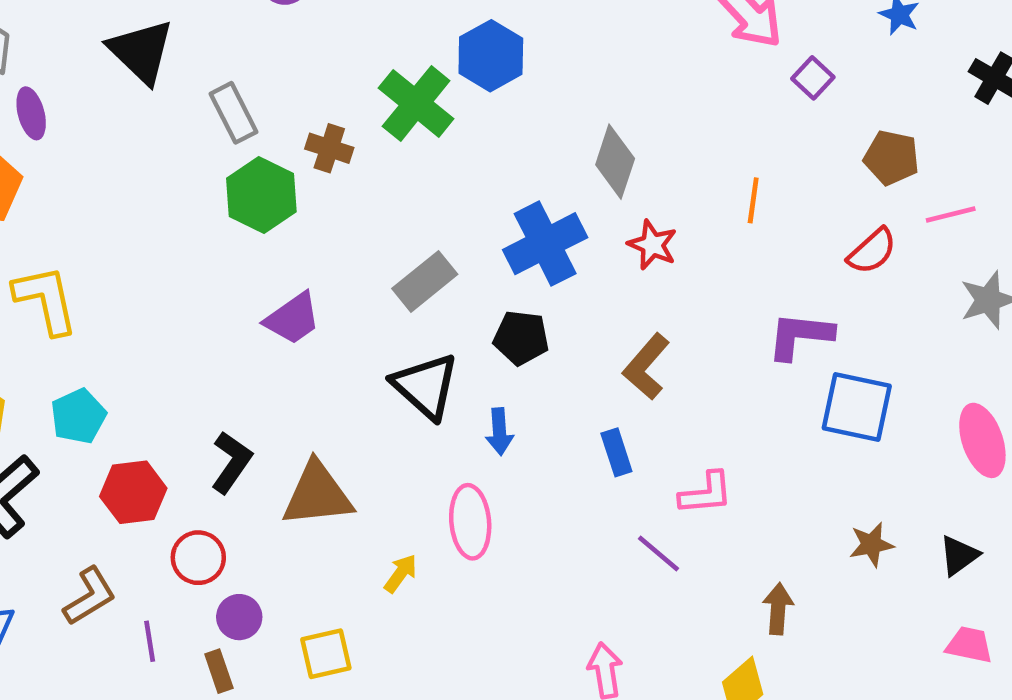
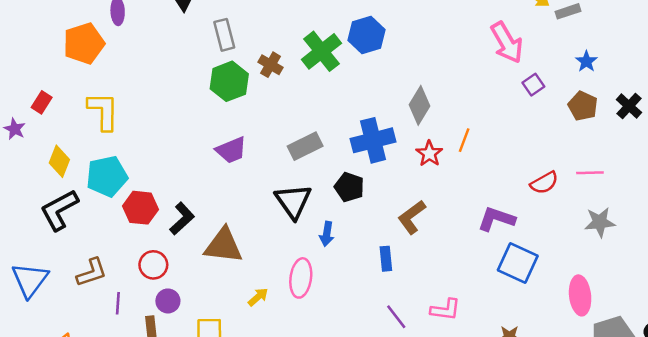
brown pentagon: (891, 158) -> (583, 106), moved
orange line: (753, 200) -> (464, 140), moved
cyan pentagon: (78, 416) -> (107, 176), size x1.4
red hexagon: (133, 492) -> (140, 208), moved
pink L-shape: (706, 493) -> (445, 310), moved

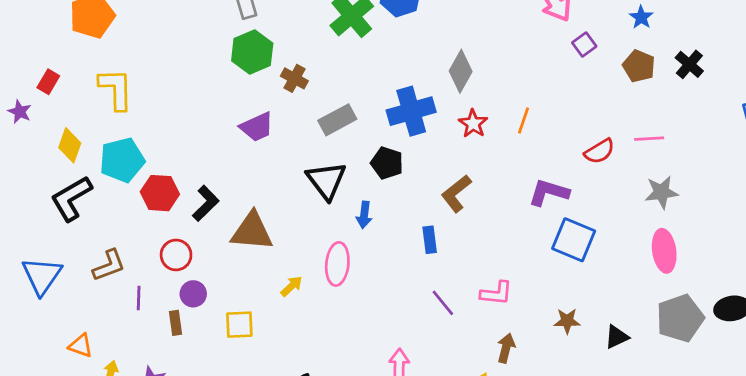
brown cross: (271, 65) -> (294, 78), moved
orange line: (464, 140) -> (524, 120), moved
pink ellipse: (580, 295) -> (664, 251), moved

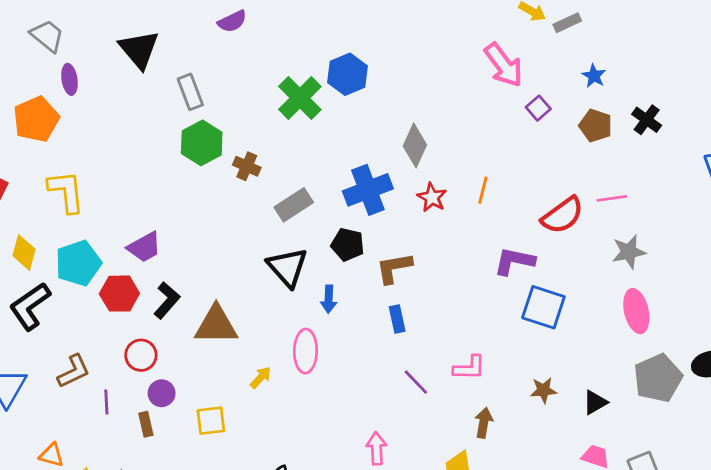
purple trapezoid: (257, 127) -> (144, 247), moved
red semicircle: (600, 151) -> (563, 215), size x1.4
brown L-shape: (456, 193) -> (394, 268), moved, turned 33

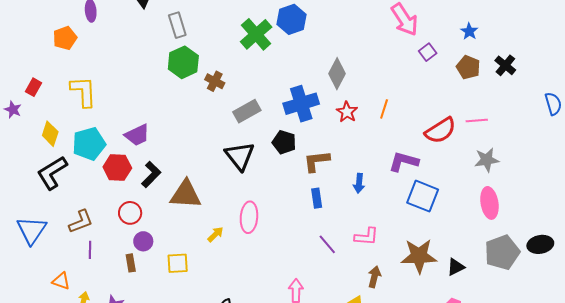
orange pentagon: (36, 119) -> (65, 38), size x0.7
blue arrow: (329, 299) -> (359, 183), moved
brown star: (543, 390) -> (419, 256), size x1.8
purple line: (106, 402) -> (90, 250), moved

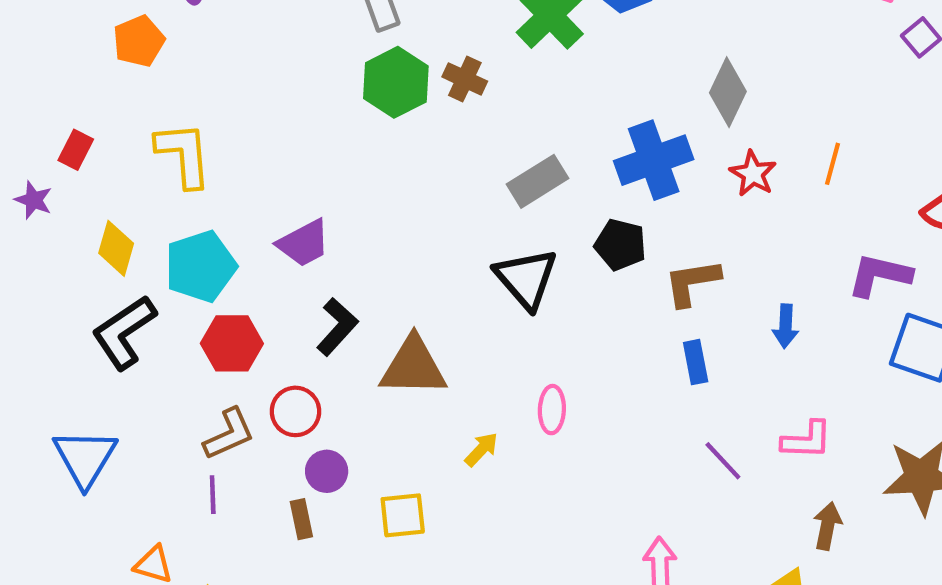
brown cross: (215, 81) -> (465, 79), moved
red hexagon: (117, 168) -> (232, 343), moved
pink ellipse: (249, 217) -> (552, 410), size x0.7
brown L-shape: (81, 222) -> (229, 434), moved

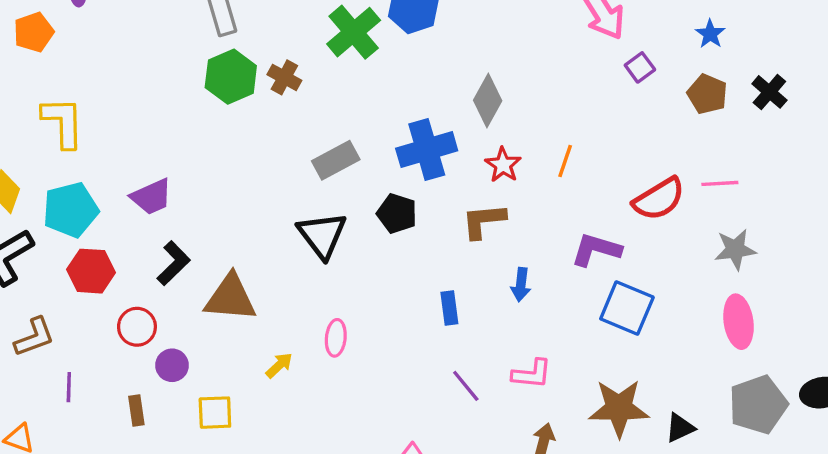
brown L-shape: (692, 282) -> (484, 221), moved
brown L-shape: (229, 434) -> (34, 337), moved
purple circle: (327, 471) -> (172, 365), moved

